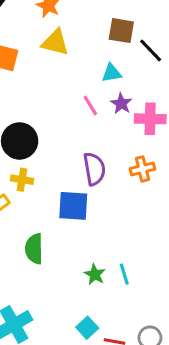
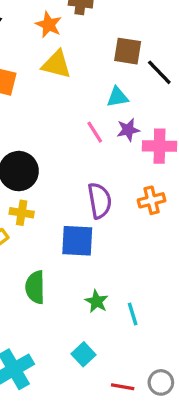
purple star: (121, 104) -> (128, 130), turned 30
green star: (95, 274) -> (97, 301), moved
cyan square: (87, 328) -> (83, 354), moved

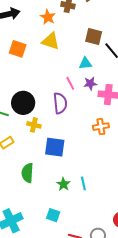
purple semicircle: (100, 201) -> (60, 103), moved
yellow cross: (22, 213) -> (34, 125), moved
cyan line: (133, 314) -> (83, 183), moved
cyan square: (83, 354) -> (53, 215), turned -32

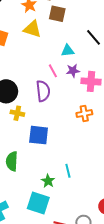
brown square: (94, 36) -> (57, 14), moved
green star: (63, 184) -> (48, 181), moved
cyan square: (53, 215) -> (38, 203), size x1.6

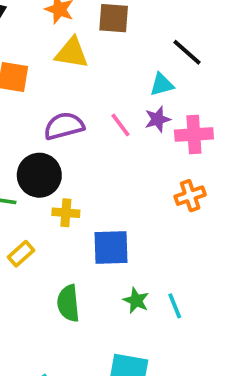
cyan triangle: (68, 51) -> (162, 85), moved
purple semicircle: (43, 91) -> (64, 126), moved, turned -90
green star: (48, 181) -> (136, 300), moved

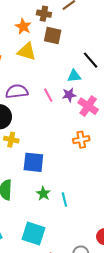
pink cross: (194, 134) -> (88, 106), turned 30

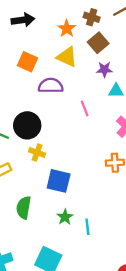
brown square: (53, 36) -> (98, 43), turned 30
purple semicircle: (17, 91) -> (51, 86), moved
purple star: (69, 95) -> (104, 69), moved

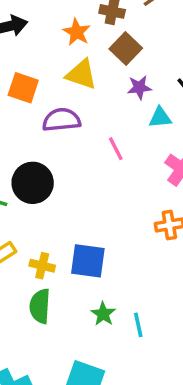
yellow cross: (37, 152) -> (42, 266), moved

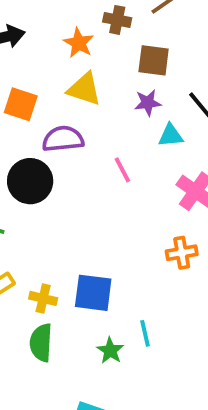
brown square: (126, 49) -> (154, 60), moved, turned -36
black circle: (33, 183) -> (30, 181), moved
cyan line: (138, 325) -> (145, 333), moved

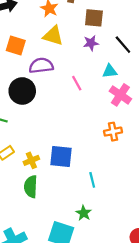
cyan triangle: (171, 135) -> (110, 71), moved
yellow cross: (43, 298) -> (31, 160), turned -35
green star: (110, 351) -> (84, 213), moved

